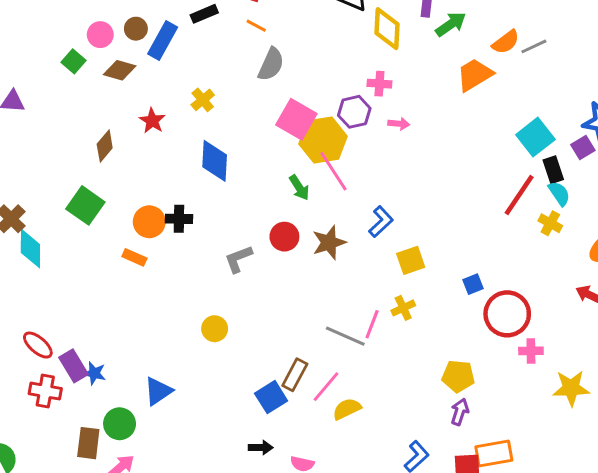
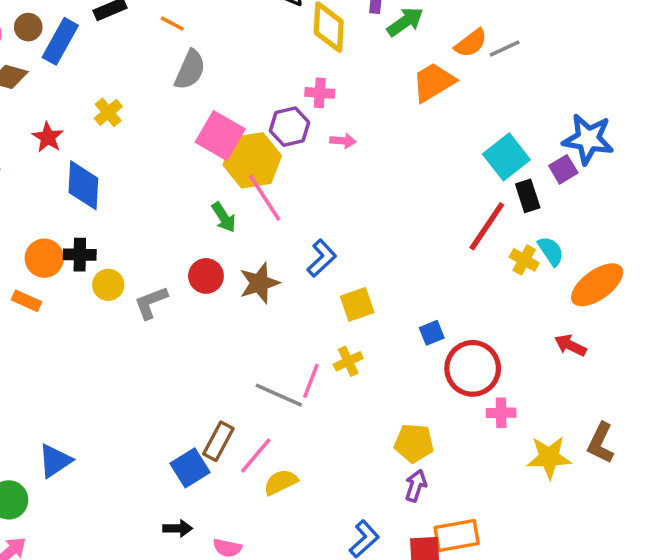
blue diamond: (215, 161) -> (83, 185), moved
cyan semicircle: (559, 194) -> (551, 251), moved
yellow circle: (215, 329) -> (108, 285), moved

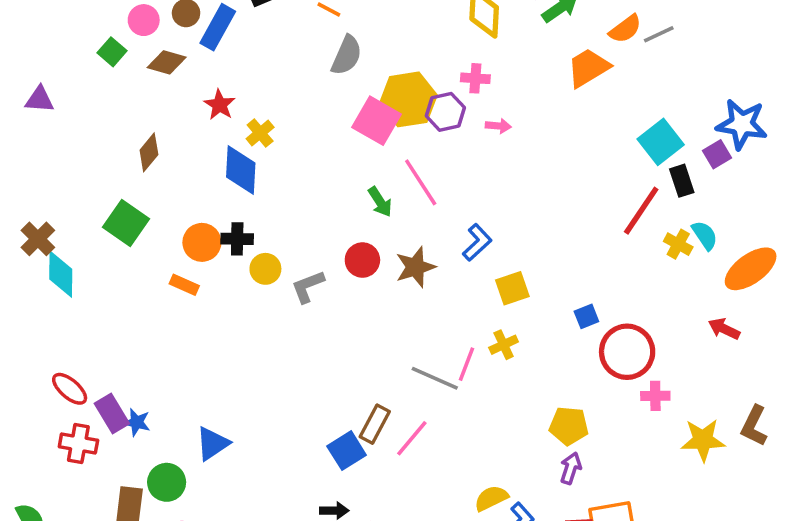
yellow cross: (108, 112) -> (260, 133), moved
red star: (48, 137) -> (220, 105), moved
yellow hexagon: (252, 160) -> (408, 99), moved
yellow semicircle: (281, 482) -> (491, 498), moved

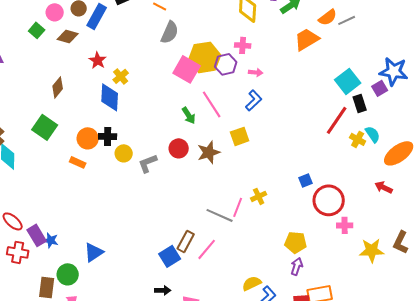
blue L-shape: (477, 242) -> (254, 100), moved
yellow square: (512, 288) -> (240, 136), moved

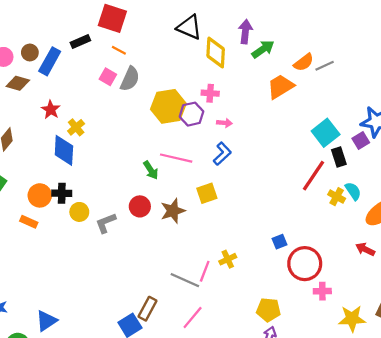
pink square: (187, 69) -> (108, 77), moved, size x0.6
pink line: (212, 104) -> (176, 158), turned -44
pink line: (207, 249) -> (193, 317), moved

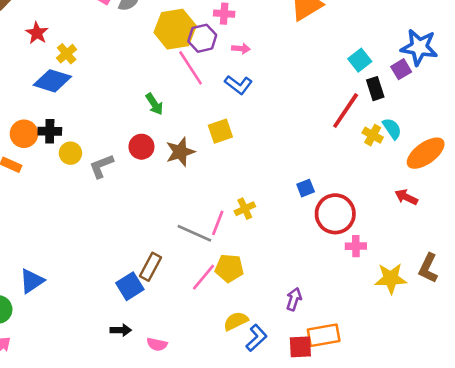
cyan square: (326, 133) -> (360, 60), size x0.7
blue diamond: (64, 150) -> (52, 81), turned -76
blue L-shape: (222, 154) -> (238, 85), turned 80
pink line: (176, 158) -> (191, 68), moved, turned 44
yellow pentagon: (268, 310) -> (229, 268), moved

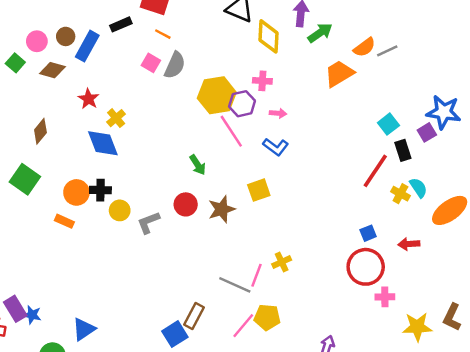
blue diamond: (52, 81) -> (103, 143), turned 52
blue square: (306, 188) -> (368, 233), moved
red arrow: (406, 197) -> (409, 244), moved, turned -30

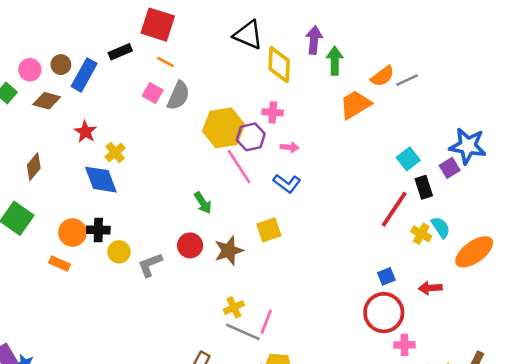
green arrow: (320, 33) -> (335, 61), turned -55
yellow cross: (282, 262) -> (234, 307), moved

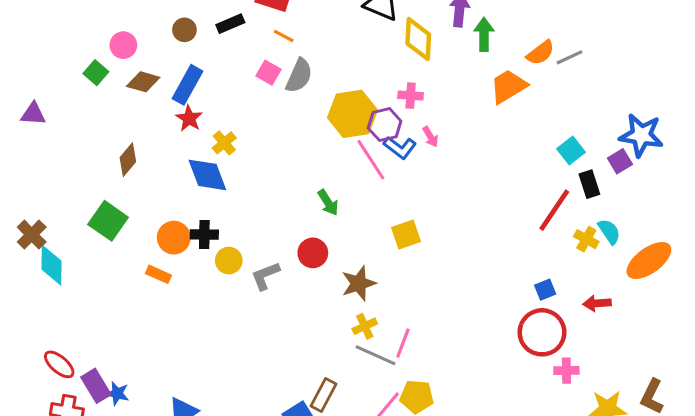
brown circle: (61, 65) -> (184, 30), moved
blue rectangle: (84, 75) -> (188, 85), moved
pink arrow: (289, 147) -> (430, 137), turned 54
blue L-shape: (287, 183) -> (400, 147), moved
brown star: (229, 251) -> (359, 283), moved

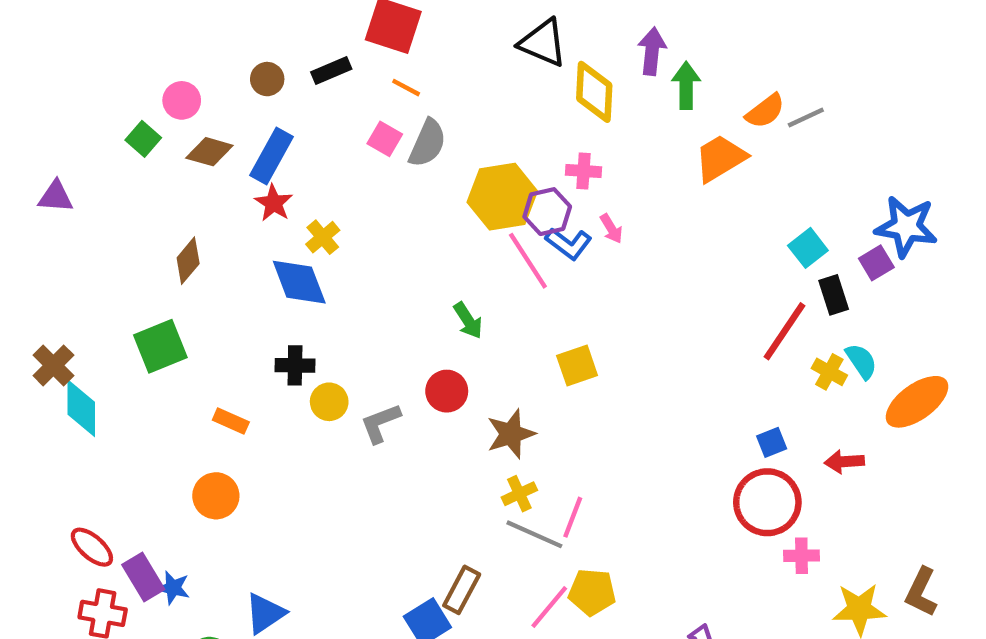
green square: (108, 221) -> (160, 346), turned 33
orange circle: (174, 238) -> (216, 496), moved

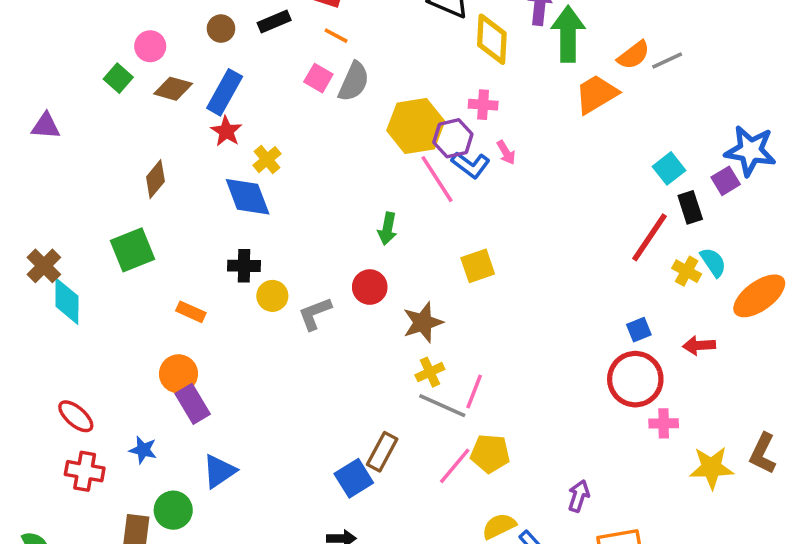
green arrow: (686, 85) -> (568, 34), size x1.4
green arrow: (468, 321) -> (387, 229), turned 44
purple rectangle: (143, 577) -> (193, 404), moved

